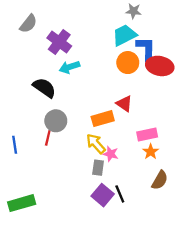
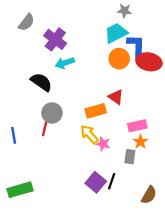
gray rectangle: (98, 168) -> (130, 157), moved
brown semicircle: (160, 180) -> (149, 195), moved
black line: (120, 194) -> (112, 181), turned 42

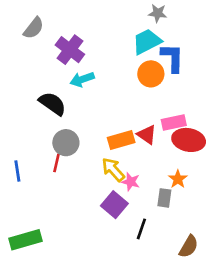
red ellipse: (149, 62) -> (189, 140), moved
red triangle: (116, 97) -> (147, 135), moved
pink rectangle: (137, 126) -> (174, 122), moved
purple square: (96, 182) -> (114, 205), moved

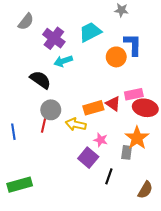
cyan trapezoid: (147, 42) -> (90, 32), moved
yellow arrow: (113, 170) -> (76, 124), moved, turned -36
orange star: (178, 179) -> (137, 138), size x1.6

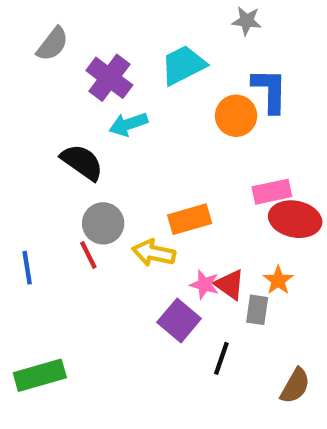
red triangle: (113, 104) -> (230, 285), moved
red line: (44, 125) -> (88, 255), turned -40
orange star: (137, 138) -> (278, 280), size x0.6

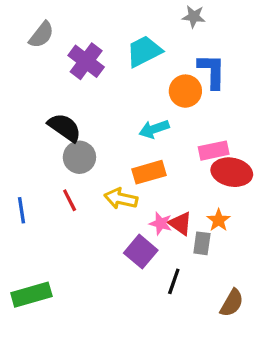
cyan arrow: (128, 124) -> (154, 129), moved
gray circle: (103, 223) -> (79, 157), moved

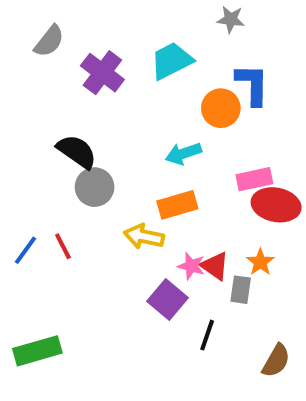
red line: (70, 200) -> (63, 246), moved
blue line: (22, 210) -> (25, 250), turned 45

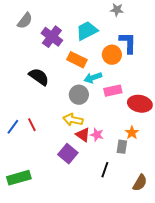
pink rectangle: (254, 179) -> (113, 91), moved
gray circle: (95, 187) -> (79, 95), moved
orange rectangle: (177, 205) -> (77, 60), moved, turned 42
red triangle: (215, 266) -> (83, 135), moved
purple square: (168, 300) -> (68, 154), moved

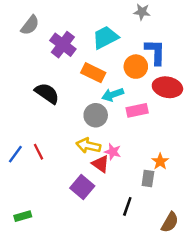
red ellipse: (140, 104) -> (167, 87), moved
pink star: (97, 135) -> (113, 152), moved
green rectangle: (19, 178) -> (23, 216), size x0.6

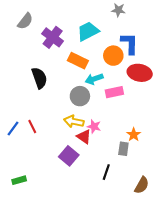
black semicircle: (47, 93) -> (39, 78), turned 35

